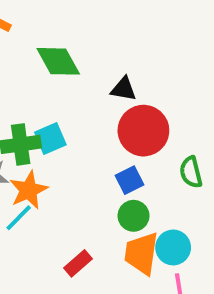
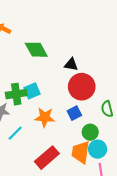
orange star: (29, 190) -> (45, 117), moved, turned 30
green circle: (134, 216) -> (90, 132), moved
red rectangle: (78, 263) -> (47, 158), size x1.6

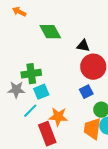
cyan square: (32, 91) -> (41, 92), moved
orange star: (45, 117) -> (58, 117), moved
red rectangle: (47, 158) -> (47, 134), moved, turned -70

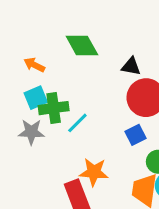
orange arrow: (19, 12) -> (34, 65), moved
cyan square: (41, 92) -> (36, 98), moved
cyan line: (30, 111) -> (77, 123), moved

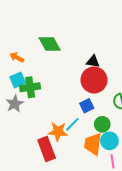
black triangle: (131, 66) -> (93, 61), moved
cyan line: (77, 123) -> (72, 124), moved
gray star: (31, 132) -> (15, 104), turned -30

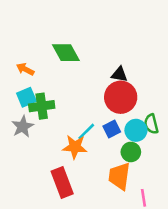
cyan line: (72, 124) -> (86, 132), moved
orange star: (58, 132) -> (75, 147), moved
cyan circle: (109, 141) -> (136, 130), moved

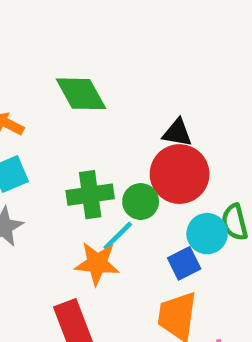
green cross: (42, 106) -> (90, 195), moved
blue square: (112, 129) -> (184, 263), moved
green circle: (131, 152) -> (141, 202), moved

